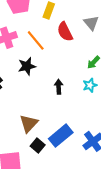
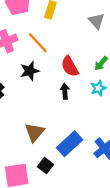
red semicircle: (65, 32) -> (70, 66), moved
black square: (38, 145) -> (46, 166), moved

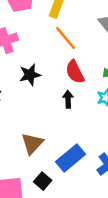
orange line: (38, 43) -> (66, 38), moved

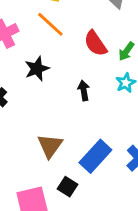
orange line: (66, 38) -> (50, 24), moved
red semicircle: (75, 72) -> (95, 43), moved

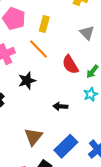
black arrow: (84, 90) -> (60, 106), moved, turned -80

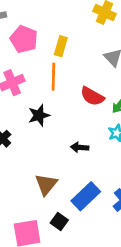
orange line: (38, 49) -> (53, 77), turned 45
red semicircle: (70, 65) -> (92, 96), turned -30

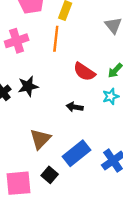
red semicircle: (92, 96) -> (84, 72), moved
black star: (39, 115) -> (28, 86), moved

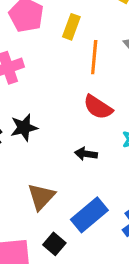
orange line: (56, 39) -> (94, 57), moved

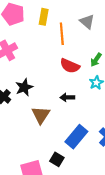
brown triangle: (41, 197) -> (41, 115), moved

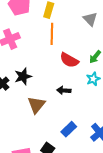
orange line: (62, 34) -> (52, 34), moved
blue rectangle: (76, 137) -> (69, 129), size x0.7

